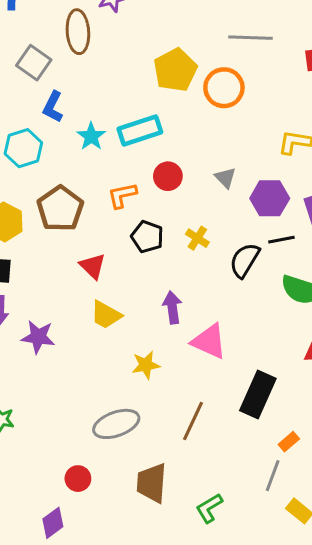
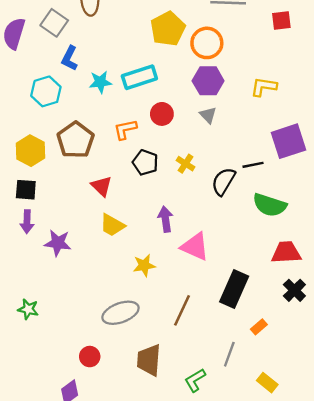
cyan star: (91, 136) -> (100, 82), turned 30
purple hexagon: (270, 198) -> (208, 81), moved
gray line: (273, 476) -> (229, 354), moved

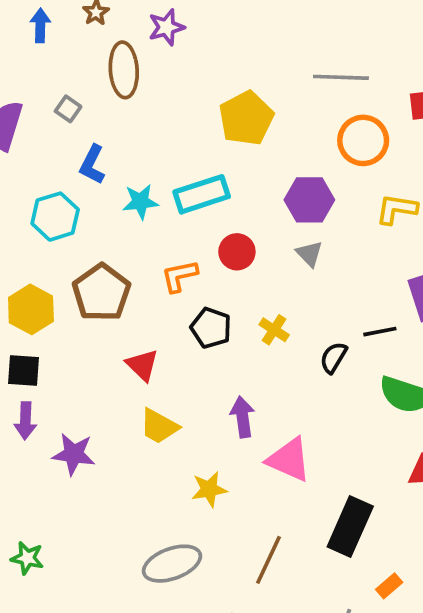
gray square: (54, 23) -> (68, 109), size x0.6
orange circle: (207, 43) -> (363, 140), moved
black semicircle: (223, 181) -> (333, 358), size x0.7

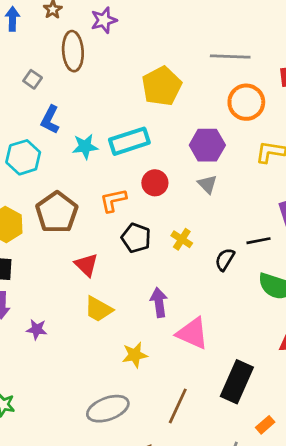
purple star: (74, 454) -> (37, 329), size x0.7

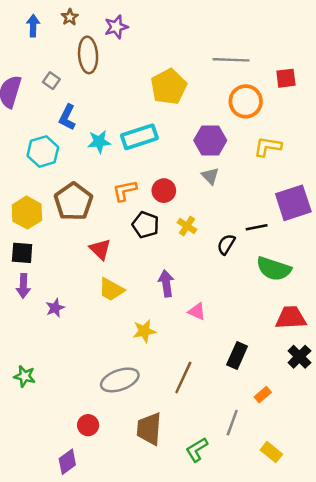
red circle: (155, 183) -> (164, 191), moved
purple star: (37, 329) -> (55, 308), turned -30
pink triangle: (193, 333) -> (197, 312), size x0.6
black rectangle: (237, 382) -> (237, 356), size x0.7

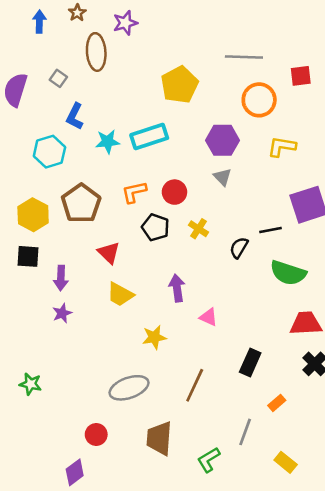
purple arrow: (23, 286) -> (61, 278), moved

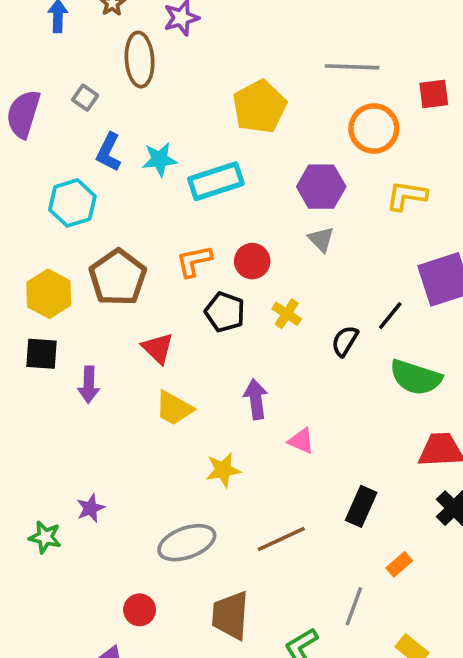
cyan star: (108, 142) -> (160, 159), moved
black line: (270, 230) -> (390, 316), turned -40
purple star: (62, 313) -> (91, 508), moved
brown line: (195, 385) -> (281, 539), turned 40

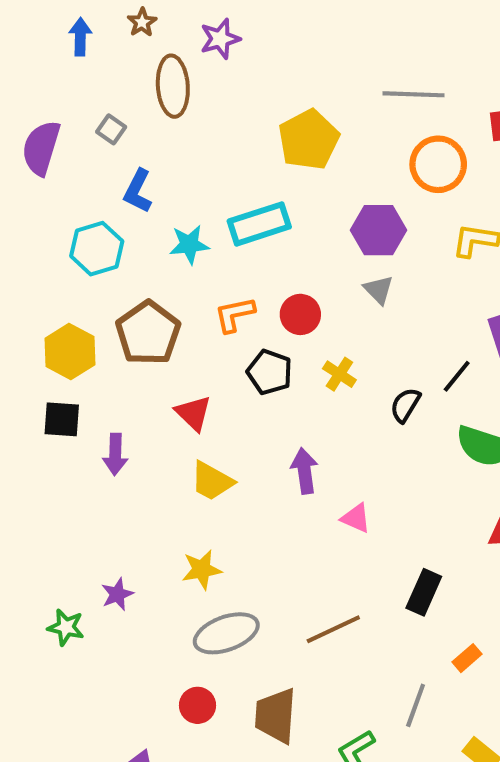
cyan star: (160, 159) -> (189, 245), moved
yellow star: (223, 470) -> (202, 570), moved
red circle: (140, 610) -> (198, 705), moved

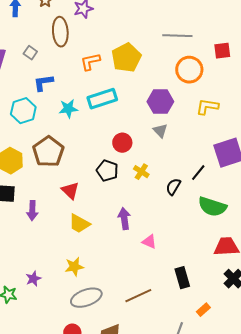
blue L-shape: (138, 191) -> (43, 83), turned 55
orange L-shape: (235, 314) -> (90, 62), moved
black rectangle: (424, 592) -> (182, 278), turned -40

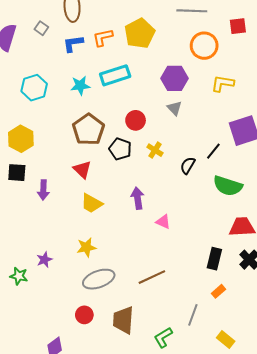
blue L-shape: (43, 83) -> (73, 44), moved
brown pentagon: (48, 152) -> (88, 130), moved
black rectangle: (182, 278) -> (214, 259), moved, turned 30

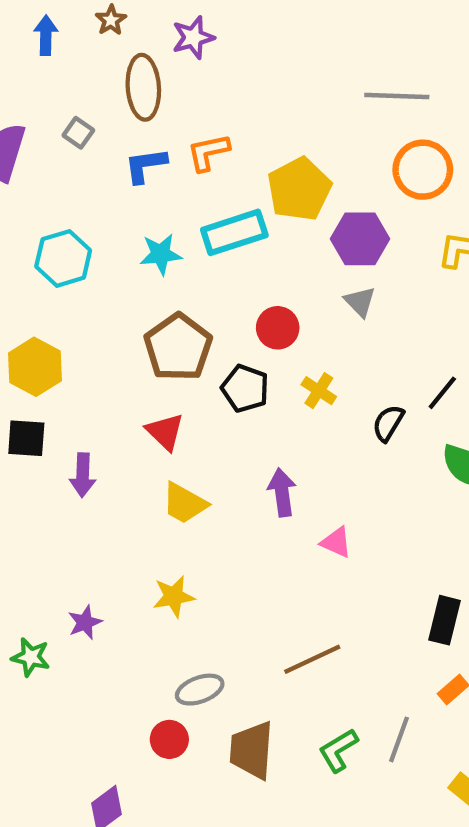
yellow pentagon: (140, 33) -> (299, 189), moved
gray ellipse: (99, 279) -> (200, 690), moved, size x0.7
green L-shape: (163, 337) -> (338, 750), moved

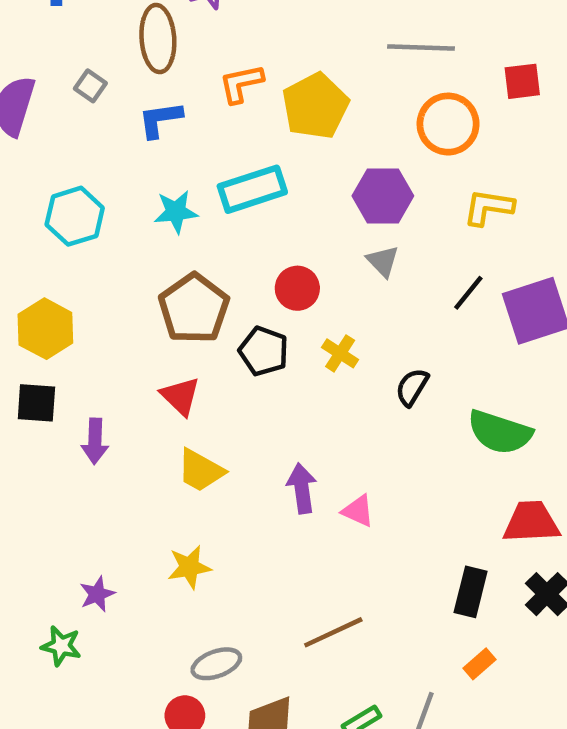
orange L-shape: (208, 152) -> (241, 84), moved
yellow pentagon: (299, 189) -> (315, 106), moved
black line: (442, 393) -> (468, 293), moved
purple arrow: (282, 492) -> (302, 488), moved
green star: (31, 657) -> (61, 646), moved

